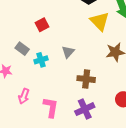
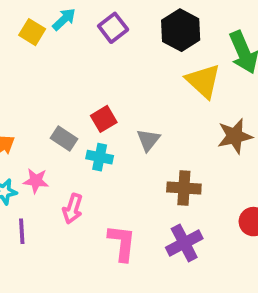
red square: (42, 25) -> (104, 119), moved
cyan cross: (41, 60) -> (100, 157), turned 32
pink arrow: (24, 96) -> (73, 209), moved

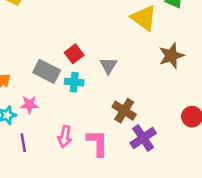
gray rectangle: (64, 138) -> (47, 71), size x1.4
brown cross: (184, 188) -> (124, 111), moved, turned 35
pink arrow: (73, 209) -> (65, 137), moved

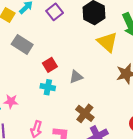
gray triangle: (108, 66) -> (76, 77), turned 32
gray rectangle: (47, 71) -> (22, 44), moved

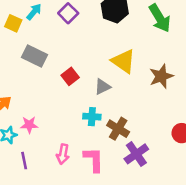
yellow triangle: (107, 42) -> (123, 61), moved
cyan cross: (48, 87) -> (92, 117), moved

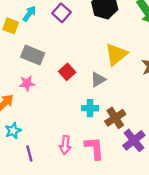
yellow triangle: (123, 61) -> (116, 54), turned 50
pink star: (29, 125) -> (27, 83), moved
brown cross: (118, 129) -> (115, 118), turned 30

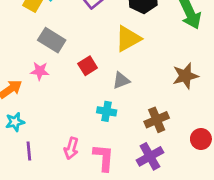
yellow triangle: (116, 54) -> (128, 39), moved
brown cross: (115, 118) -> (157, 120), moved

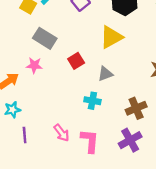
pink arrow: (71, 148) -> (62, 133), turned -54

